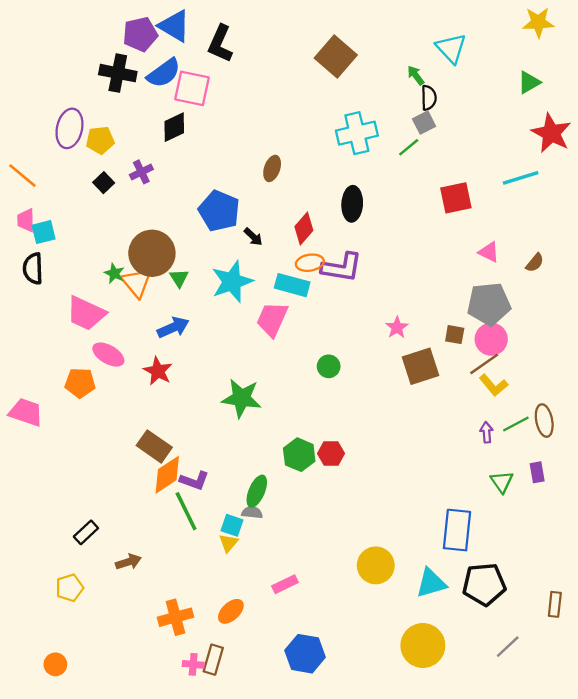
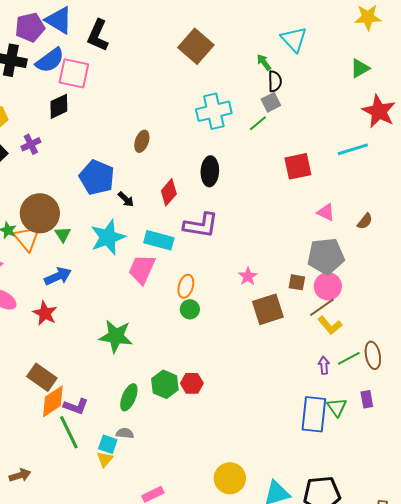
orange ellipse: (310, 263) -> (186, 286), moved, turned -65
green ellipse: (257, 491) -> (129, 397), moved
blue rectangle: (457, 530) -> (314, 414), moved

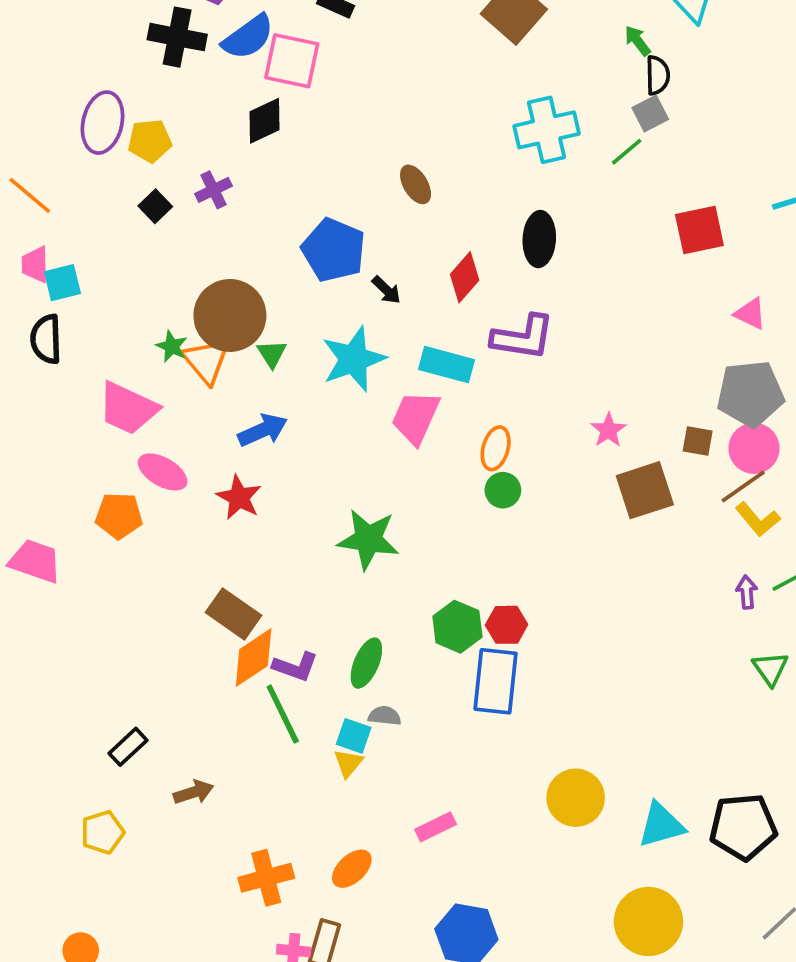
brown ellipse: (142, 141) -> (416, 184), turned -50
green ellipse: (129, 397) -> (366, 663), moved
blue rectangle: (314, 414) -> (496, 681), moved

